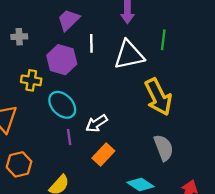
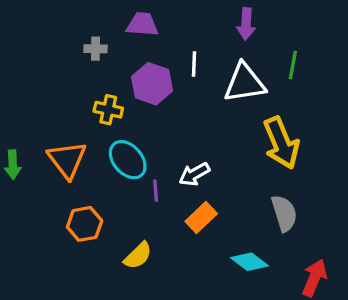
purple trapezoid: (69, 20) -> (142, 24), moved, turned 45
cyan ellipse: (62, 105) -> (128, 160), moved

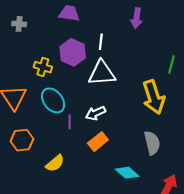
gray cross: (95, 49) -> (19, 24), moved
green line: (293, 65) -> (172, 64), moved
white triangle: (245, 83) -> (102, 73), moved

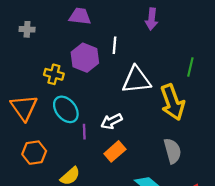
white triangle: (102, 73) -> (136, 80), moved

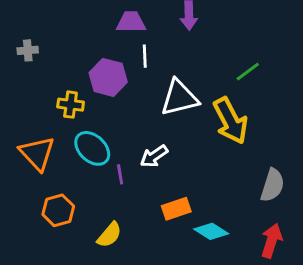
purple trapezoid: (80, 16) -> (131, 22), moved
green line: (190, 67) -> (248, 72), turned 48
orange rectangle: (115, 151) -> (176, 209), moved, turned 30
gray semicircle: (172, 151) -> (272, 185), moved, turned 40

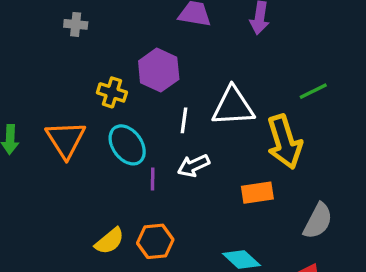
white line: (145, 56) -> (184, 120), moved
orange rectangle: (176, 209) -> (257, 193), moved
orange hexagon: (58, 210) -> (155, 241), moved
yellow semicircle: (109, 235) -> (109, 241), moved

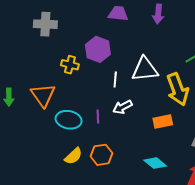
gray cross: (76, 24) -> (45, 24), size x1.6
cyan ellipse: (127, 145) -> (69, 120), moved, turned -40

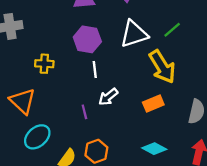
purple hexagon: (98, 49) -> (87, 39), moved
white triangle: (145, 69) -> (134, 34), moved
cyan ellipse: (69, 120) -> (37, 137), moved, turned -40

